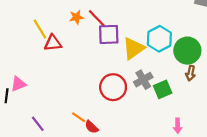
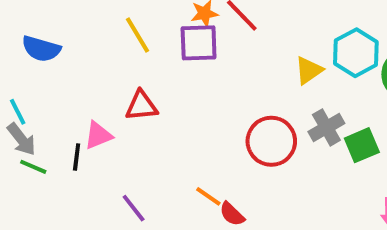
purple square: (109, 34) -> (199, 43), moved
red triangle: (53, 43) -> (141, 106), moved
yellow triangle: (134, 48) -> (309, 70), size x0.7

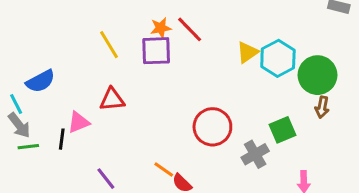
blue semicircle: (41, 49) -> (40, 81), moved, turned -44
yellow triangle: (309, 70) -> (247, 52), moved
gray cross: (326, 127) -> (255, 154), moved
green line: (33, 167) -> (28, 147), turned -30

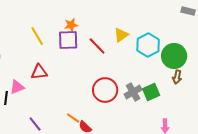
red line: (190, 29) -> (97, 46), moved
yellow triangle: (247, 52) -> (121, 35), moved
gray cross: (255, 154) -> (133, 92), moved

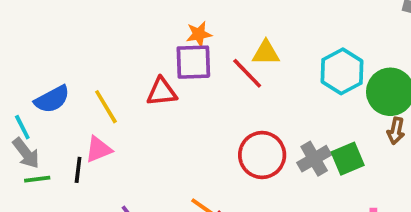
yellow triangle: (121, 35) -> (266, 53), moved, turned 35
yellow line: (37, 36) -> (106, 107), moved
red triangle: (39, 72) -> (162, 92), moved

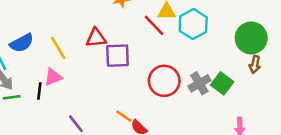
purple square: (193, 62) -> (118, 56), moved
cyan hexagon: (342, 71) -> (193, 24), moved
green square: (348, 159) -> (222, 83), turned -30

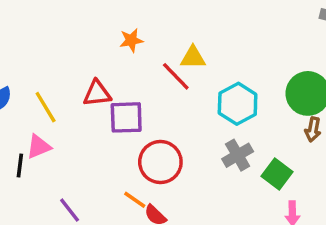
cyan hexagon: (193, 24) -> (238, 104), moved
red circle: (164, 81) -> (160, 162), moved
green square: (222, 83) -> (277, 174), moved

